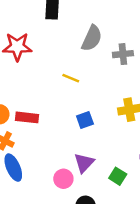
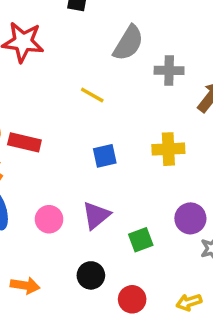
green square: (118, 176) -> (141, 240), turned 30
pink circle: (63, 179) -> (49, 219), moved

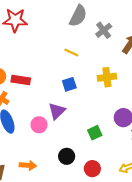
gray cross: (169, 70) -> (104, 30), turned -35
yellow line: (92, 95) -> (71, 53), moved
purple triangle: (96, 215) -> (57, 111), moved

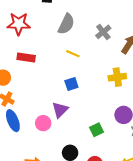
gray semicircle: (78, 16) -> (66, 24), moved
yellow cross: (107, 77) -> (117, 77), moved
red rectangle: (21, 80) -> (26, 57), moved

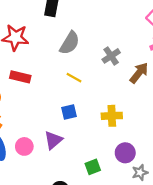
yellow cross: (117, 77) -> (112, 116), moved
pink circle: (43, 123) -> (24, 146), moved

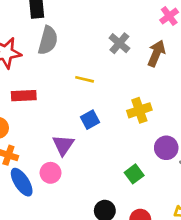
gray semicircle: (70, 43) -> (48, 40), moved
purple triangle: (53, 140) -> (63, 145), moved

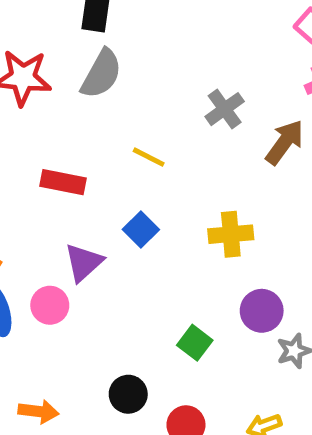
red rectangle: (24, 96) -> (63, 182), moved
blue square: (90, 120) -> (141, 230), turned -30
green square: (134, 174) -> (195, 343), turned -30

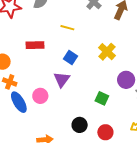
yellow cross: (231, 234) -> (107, 52), turned -30
purple triangle: (84, 262) -> (62, 80), moved

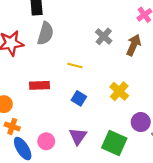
purple triangle: (62, 80) -> (78, 136), moved
green square: (102, 98) -> (114, 143), size x1.6

